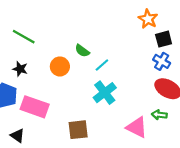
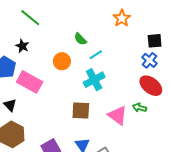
orange star: (148, 19) -> (122, 18), moved
orange circle: (60, 66) -> (62, 61), moved
brown square: (78, 130) -> (81, 110), moved

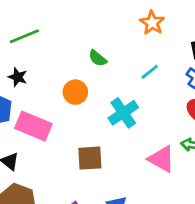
green line: (30, 18) -> (24, 36), turned -55
cyan line: (96, 55) -> (150, 72), moved
brown square: (81, 110) -> (90, 158), moved

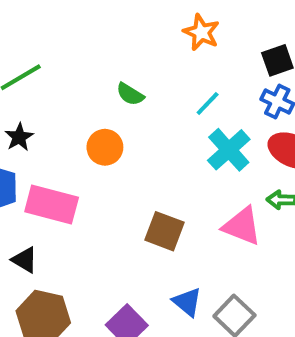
black star: (18, 77) -> (19, 137), turned 30
cyan cross: (123, 113) -> (229, 150), moved
brown square: (90, 158) -> (165, 231), moved, turned 32

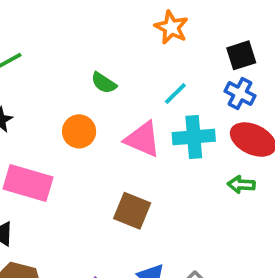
cyan cross: (229, 150) -> (194, 137), turned 36
pink triangle: (242, 226) -> (143, 139), moved

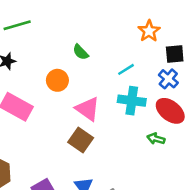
orange star: (171, 27) -> (149, 31), moved
pink triangle: (143, 139) -> (88, 109), moved

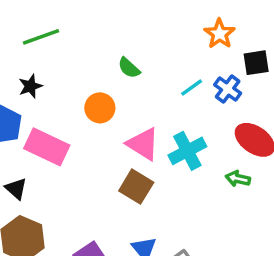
blue cross: (168, 79) -> (228, 89), moved
cyan cross: (132, 101) -> (187, 151), moved, turned -32

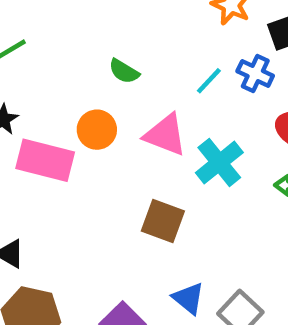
pink triangle: (143, 144) -> (165, 135), moved
pink rectangle: (47, 147) -> (45, 160), moved

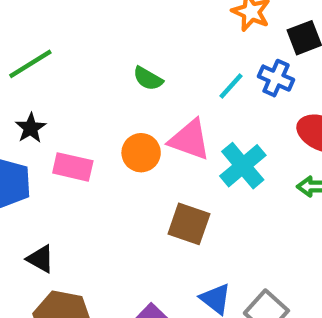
orange circle: (97, 130) -> (141, 153), moved
pink rectangle: (45, 160) -> (73, 167), size x0.7

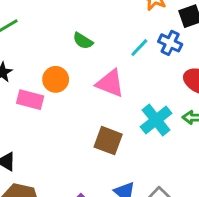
orange circle: (141, 153) -> (56, 79), moved
cyan cross: (243, 166) -> (156, 120), moved

